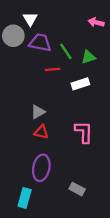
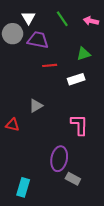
green line: (66, 51) -> (62, 19), moved
red triangle: (41, 132) -> (13, 125), moved
purple ellipse: (41, 168) -> (59, 159), moved

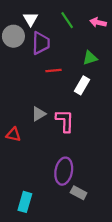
purple trapezoid: (38, 40) -> (41, 43), turned 80
white rectangle: (76, 79) -> (82, 85), turned -42
pink L-shape: (79, 125) -> (65, 121), moved

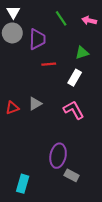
white triangle: (31, 19) -> (13, 12), moved
pink L-shape: (65, 121) -> (74, 110), moved, turned -30
red triangle: (13, 134) -> (12, 108), moved, turned -32

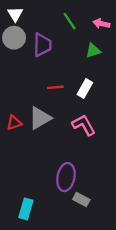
green triangle: (82, 53) -> (93, 51), moved
red line: (49, 64) -> (55, 87), moved
gray triangle: (35, 104) -> (40, 118), size x1.5

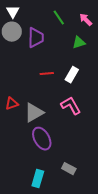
pink arrow: (101, 24) -> (86, 20), turned 32
gray triangle: (40, 118) -> (34, 113), moved
purple ellipse: (66, 177) -> (42, 139), moved, turned -40
cyan rectangle: (26, 209) -> (38, 179), moved

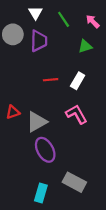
white triangle: (13, 12) -> (35, 13), moved
gray rectangle: (69, 169) -> (74, 182), size x1.5

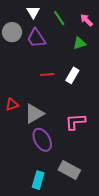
purple trapezoid: (39, 41) -> (36, 38), turned 145
pink L-shape: (76, 114) -> (75, 122), moved, turned -65

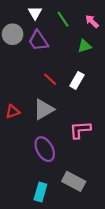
red line: (47, 74) -> (50, 79), turned 48
gray triangle: (34, 114) -> (44, 109), moved

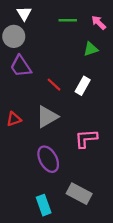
white triangle: (35, 13) -> (24, 13), moved
green line: (63, 19) -> (68, 20), turned -56
purple trapezoid: (38, 41) -> (21, 66), moved
cyan rectangle: (40, 192) -> (44, 205), turned -36

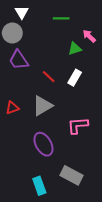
pink arrow: (99, 23) -> (89, 36), moved
green triangle: (91, 49) -> (75, 49), moved

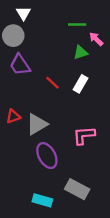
green line: (61, 18) -> (77, 24), moved
gray triangle: (42, 106) -> (37, 124), moved
cyan rectangle: (39, 186) -> (42, 200), turned -54

